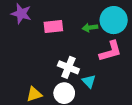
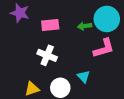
white cross: (68, 67) -> (47, 55), moved

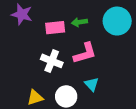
green arrow: (85, 26) -> (79, 22), moved
pink L-shape: (104, 48) -> (85, 53), moved

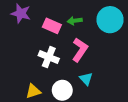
pink rectangle: (55, 28) -> (52, 26), turned 30
pink L-shape: (85, 53) -> (80, 50), turned -40

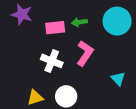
pink rectangle: (52, 26) -> (55, 28), turned -30
cyan triangle: (86, 79) -> (118, 79), moved

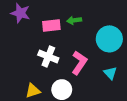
cyan circle: (117, 21) -> (109, 39), moved
pink L-shape: (85, 53) -> (79, 63), moved

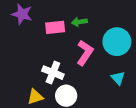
white cross: (48, 57) -> (53, 73), moved
pink L-shape: (79, 63) -> (85, 53), moved

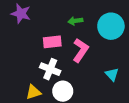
pink rectangle: (55, 27) -> (52, 42), moved
cyan circle: (117, 42) -> (111, 26), moved

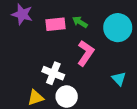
green arrow: (75, 21) -> (80, 22), turned 40
pink rectangle: (52, 42) -> (56, 24), moved

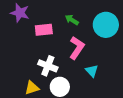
pink rectangle: (56, 24) -> (44, 30), moved
cyan triangle: (119, 79) -> (92, 71), moved

